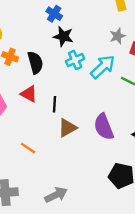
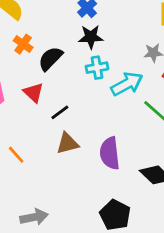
black star: (63, 36) -> (91, 37), turned -30
black semicircle: (35, 63) -> (50, 58), turned -135
black line: (55, 104) -> (60, 112), turned 35

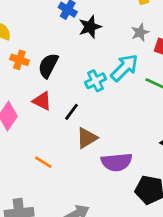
black star: (91, 37) -> (90, 27), moved
cyan cross: (97, 68) -> (96, 81), moved
purple semicircle: (110, 153) -> (117, 162), moved, turned -72

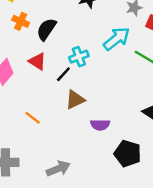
cyan cross: (96, 81) -> (79, 57), moved
purple semicircle: (117, 162) -> (100, 125), size x0.7

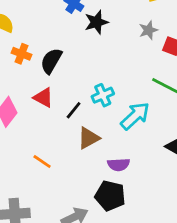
cyan arrow: (116, 39) -> (135, 116), moved
cyan cross: (79, 57) -> (103, 95), moved
black pentagon: (128, 154) -> (110, 196), moved

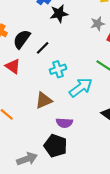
black line: (74, 110) -> (43, 48), moved

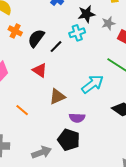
black star: (59, 14) -> (86, 14), moved
red triangle: (13, 66) -> (40, 70), moved
cyan cross: (58, 69) -> (77, 33), moved

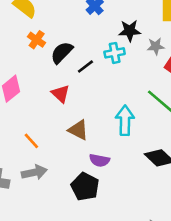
cyan arrow: (92, 84) -> (125, 120), turned -60
brown triangle: (57, 97) -> (78, 130), turned 42
gray arrow: (42, 152) -> (34, 172), moved

